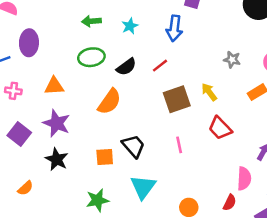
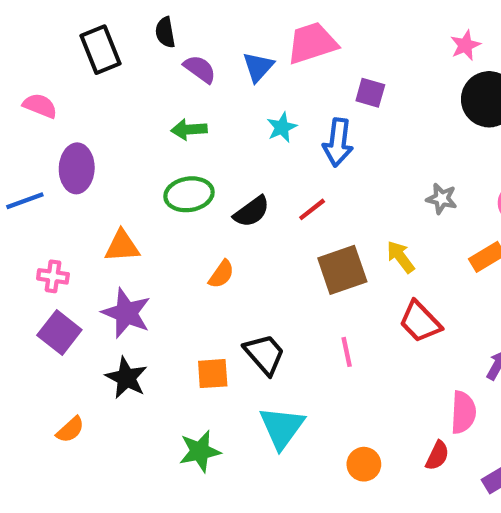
cyan star: (130, 26) -> (282, 127), moved
pink cross: (13, 91) -> (53, 276), moved
orange semicircle: (109, 102) -> (221, 274), size x0.6

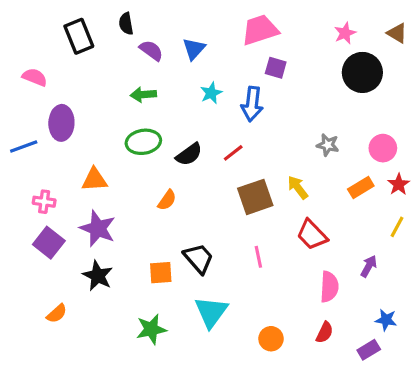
pink trapezoid: (312, 43) -> (260, 30), moved
pink semicircle: (463, 412) -> (329, 287), moved

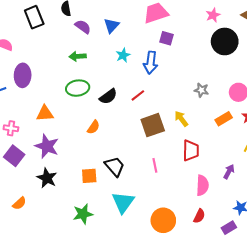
red trapezoid: (312, 235) -> (191, 150), turned -135
orange circle: (271, 339) -> (163, 220), size x1.5

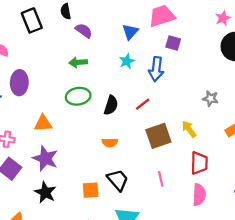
blue triangle: (111, 26) -> (130, 32), moved
black semicircle: (108, 97) -> (111, 105), turned -36
orange semicircle: (93, 127) -> (110, 143), moved, turned 56
pink semicircle: (202, 185) -> (199, 195), moved

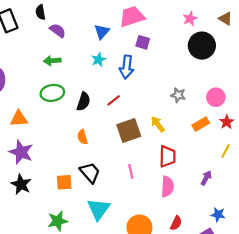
orange semicircle: (110, 143) -> (82, 137), turned 72

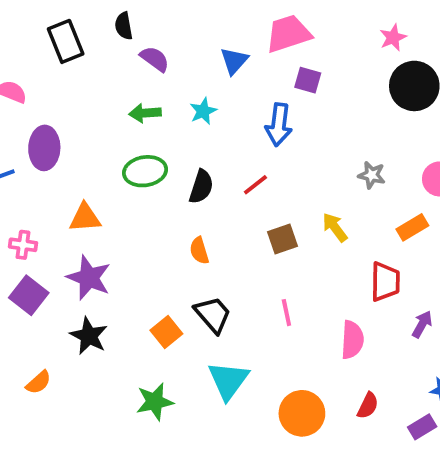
cyan star: (99, 60) -> (203, 111), moved
brown square: (129, 131) -> (283, 239), size x0.7
red trapezoid: (167, 156) -> (385, 282), moved
orange square: (64, 182) -> (166, 332), turned -35

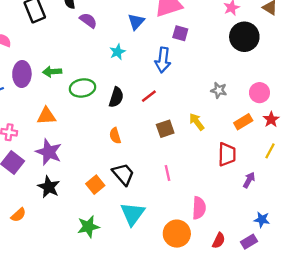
green arrow: (145, 113) -> (52, 72), moved
pink semicircle: (352, 340) -> (199, 208), moved
red semicircle: (368, 406) -> (219, 241), moved

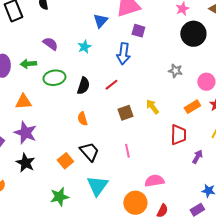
purple semicircle: (88, 20) -> (50, 44), moved
gray star: (219, 90) -> (175, 71), moved
pink semicircle: (199, 208) -> (154, 181), turned -102
red semicircle: (219, 241) -> (162, 211), moved

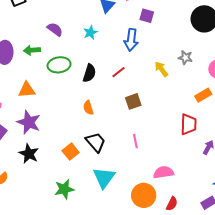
yellow arrow: (152, 107) -> (161, 69), moved

